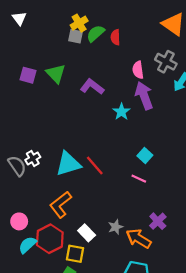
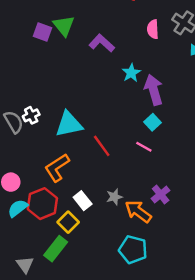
purple square: (28, 75) -> (43, 32), moved
purple arrow: (144, 96) -> (154, 90), moved
red line: (95, 165) -> (102, 146), moved
yellow square: (75, 254) -> (68, 222), turned 30

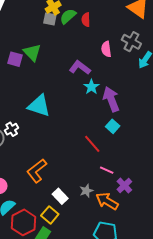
purple L-shape: (102, 43) -> (80, 68), moved
cyan triangle: (69, 124) -> (39, 106), moved, turned 35
red line: (102, 146) -> (92, 144), moved
pink line: (144, 147) -> (107, 170), moved
red hexagon: (42, 204) -> (24, 222), moved

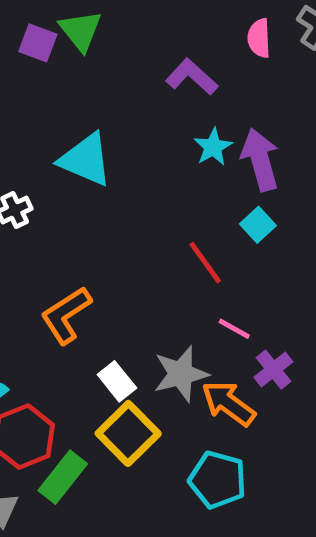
cyan star: (91, 87) -> (213, 147), moved
gray star: (86, 191) -> (181, 374), size x1.6
yellow square: (50, 215) -> (128, 433), moved, size x1.4

